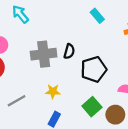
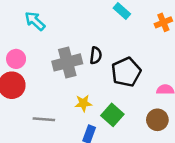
gray line: (17, 101) -> (44, 119), turned 42
green square: (92, 107) -> (112, 115), moved

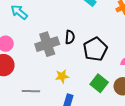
green square: (112, 115) -> (99, 83), moved

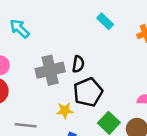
black pentagon: (95, 49) -> (88, 92), moved

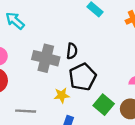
gray cross: (50, 70) -> (46, 58), turned 30

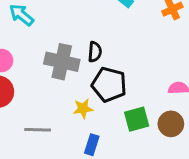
black pentagon: (83, 77) -> (109, 85), turned -30
green square: (104, 105) -> (137, 119), turned 36

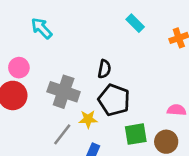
gray cross: (62, 62) -> (64, 92), moved
gray line: (38, 130) -> (62, 134), moved, turned -60

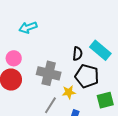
cyan rectangle: (135, 23) -> (100, 50), moved, size x1.5
cyan arrow: (42, 28) -> (28, 27), turned -60

